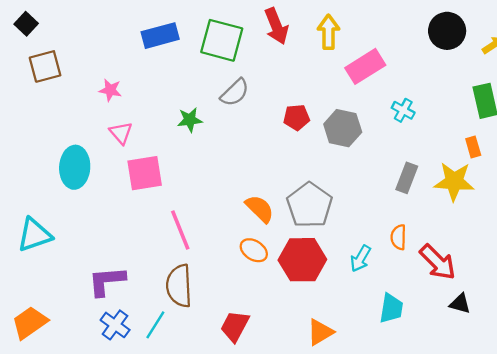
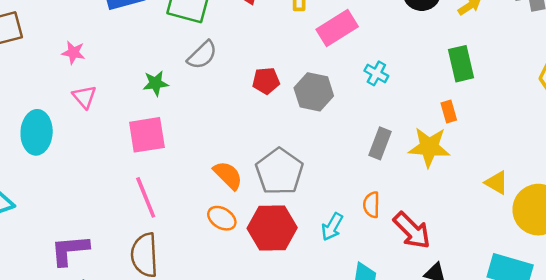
pink square: (145, 173) -> (147, 135), moved

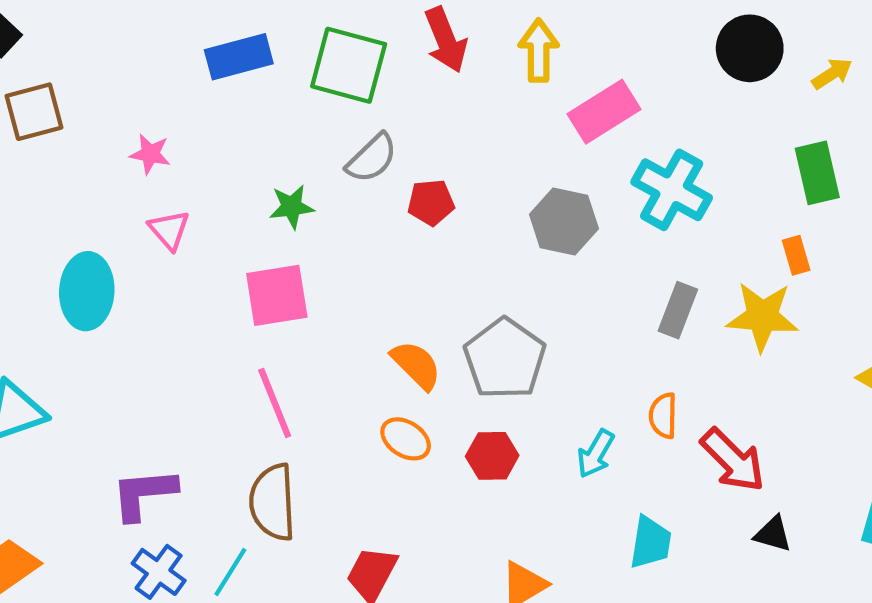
cyan cross: (376, 73) -> (672, 190), size x1.8
red pentagon: (266, 81) -> (431, 202), moved
red hexagon: (272, 228) -> (492, 456), size x0.6

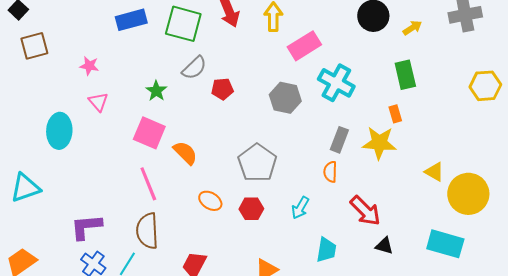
green star: (292, 207) -> (156, 91), turned -30
pink square: (277, 295) -> (149, 133), turned 32
orange semicircle: (416, 365) -> (185, 153), moved
orange semicircle: (663, 416) -> (330, 172), moved

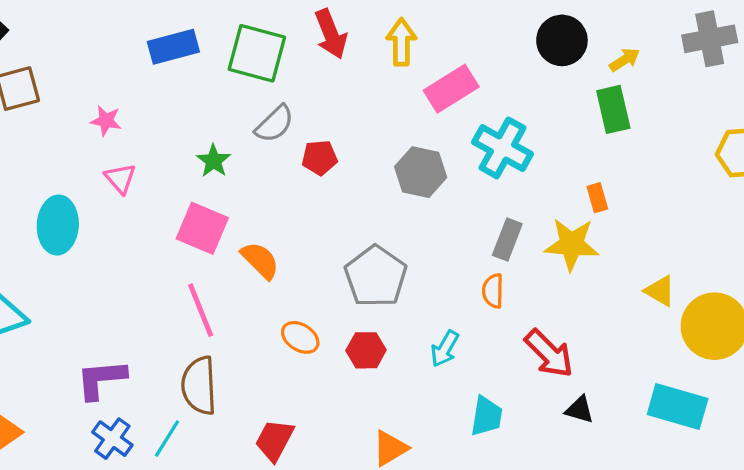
green rectangle: (405, 75) -> (613, 109), moved

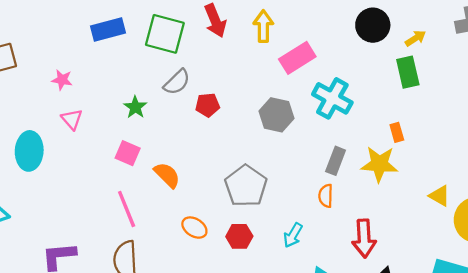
pink square: (202, 228) -> (128, 153), size x0.7
red arrow: (549, 353) -> (364, 238), turned 42

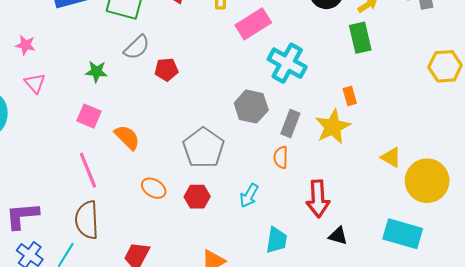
green star: (135, 107) -> (96, 72), turned -30
gray hexagon: (276, 115) -> (251, 107), moved
yellow star: (379, 164) -> (333, 127), turned -30

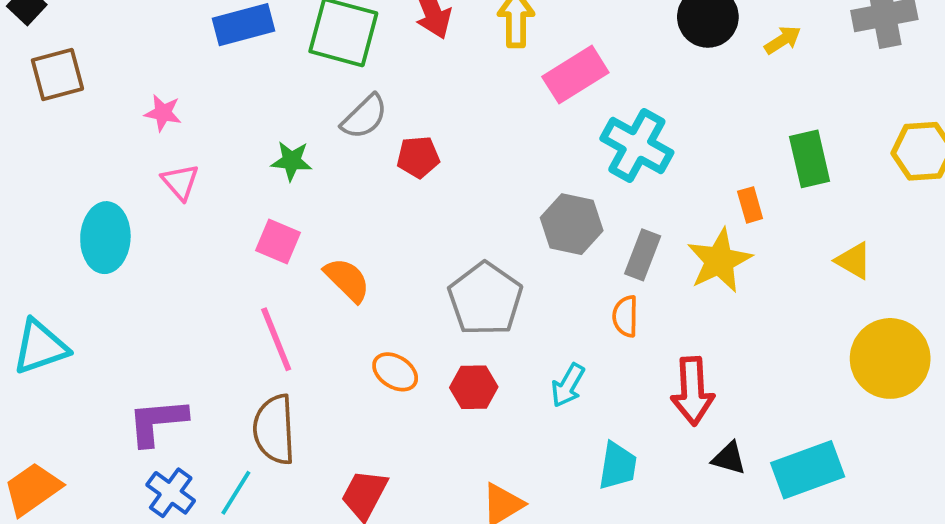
green rectangle: (360, 38) -> (810, 159), moved
yellow triangle: (391, 157) -> (854, 261), moved
cyan rectangle: (403, 234) -> (808, 470), moved, turned -36

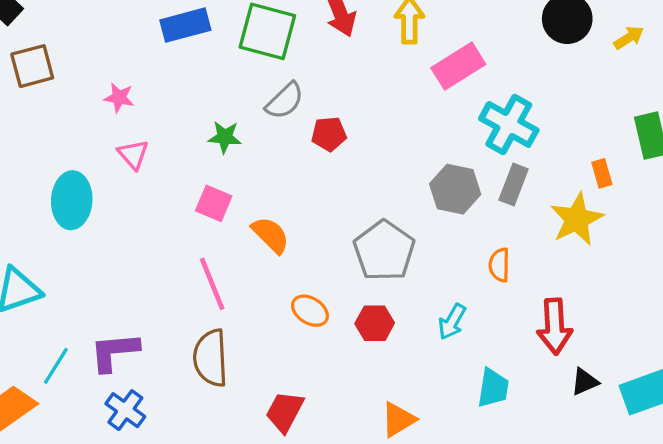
gray rectangle: (643, 255) -> (514, 184), moved
black triangle: (729, 458) -> (585, 382), turned -40
cyan line: (236, 493) -> (56, 366), moved

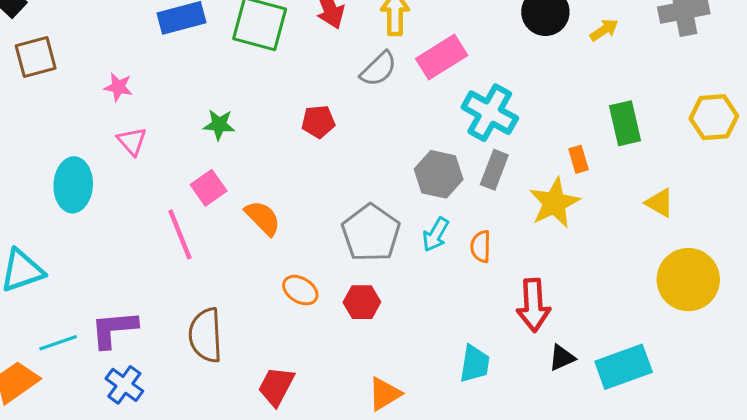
gray semicircle: (285, 101) -> (378, 69), moved
pink square: (214, 203) -> (209, 188), turned 32
pink line: (212, 284) -> (180, 234), moved
cyan arrow: (452, 322) -> (436, 234), moved
cyan line: (56, 366) -> (58, 343), turned 39

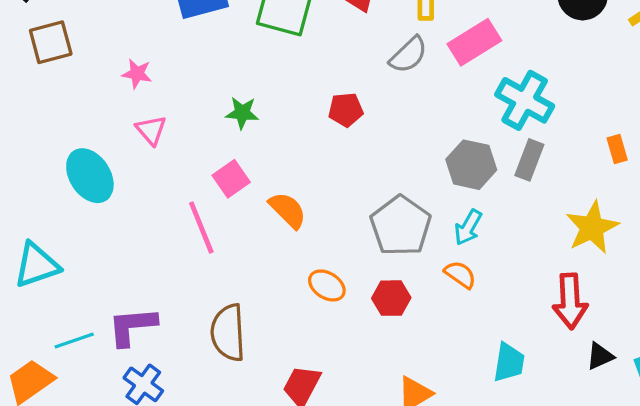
cyan ellipse: (73, 185) -> (90, 176), turned -36
yellow star: (554, 203) -> (592, 227), moved
orange semicircle: (481, 246) -> (460, 275), moved, turned 124

